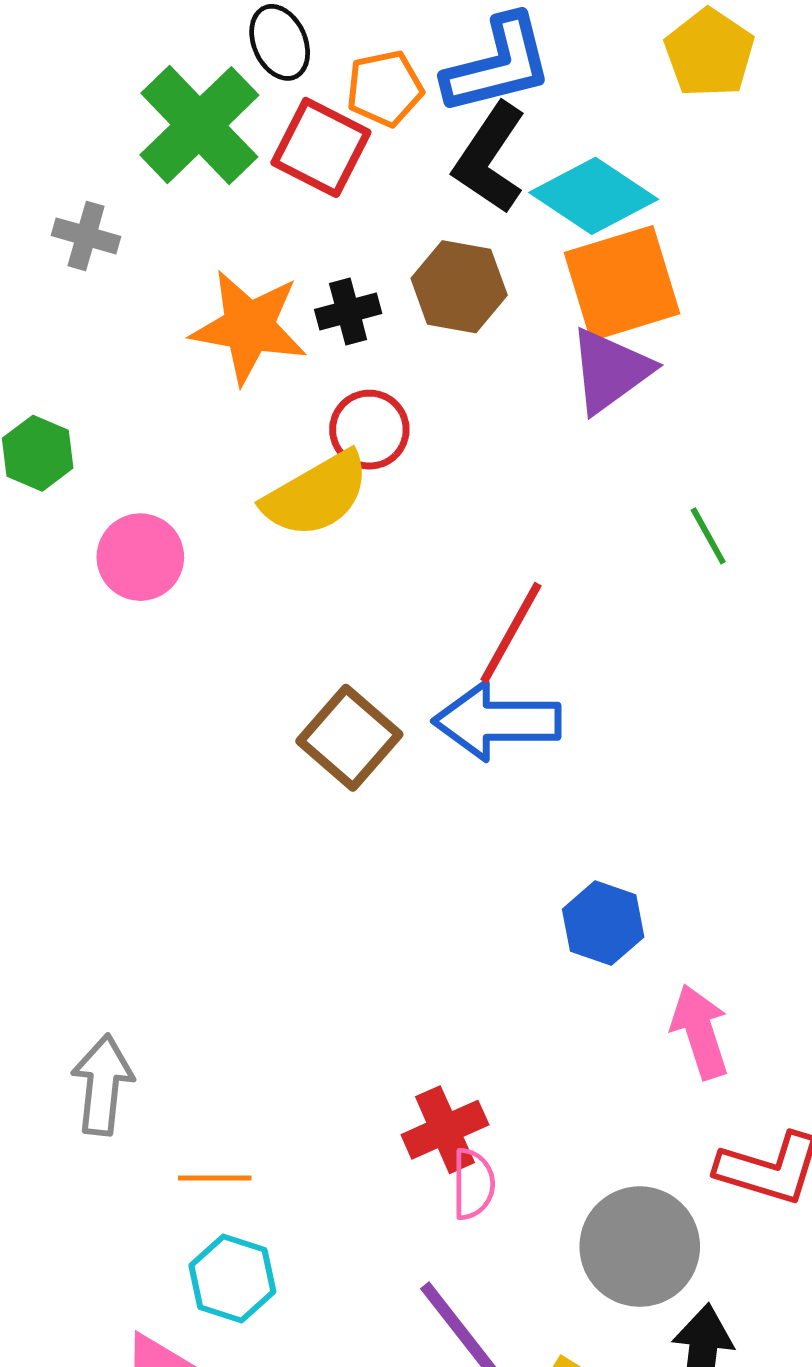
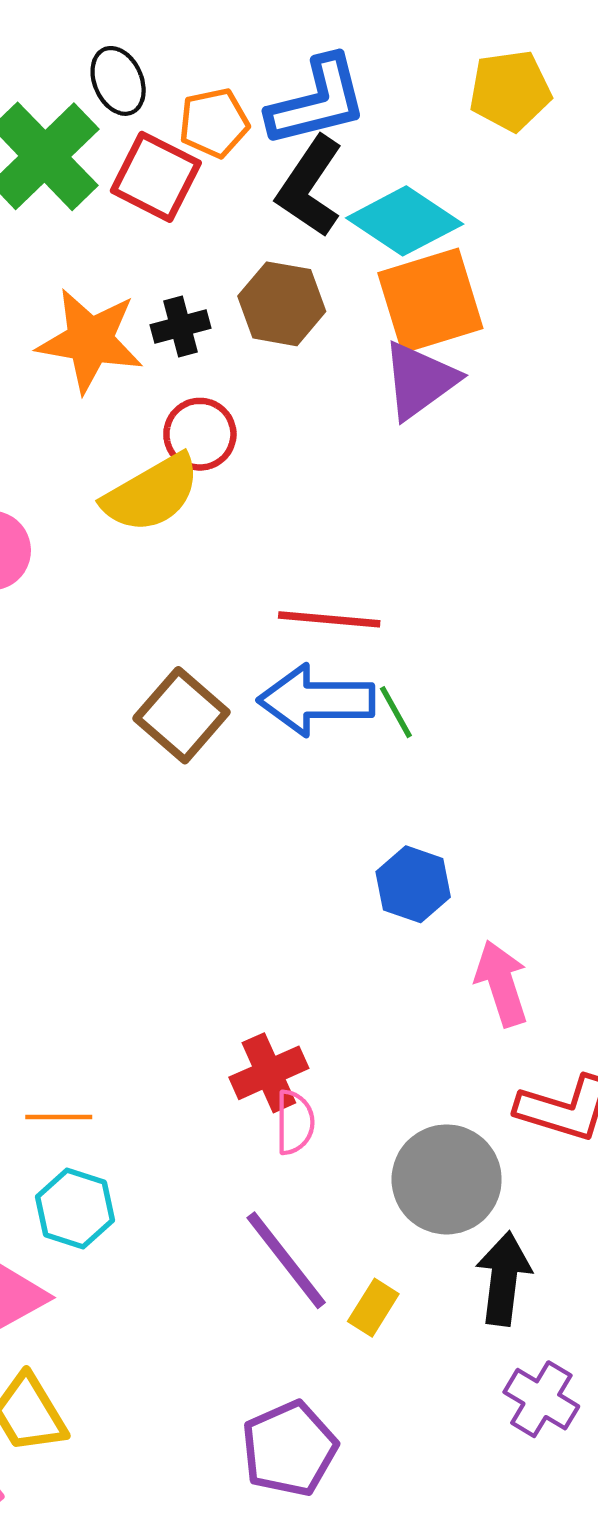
yellow pentagon: (709, 53) -> (510, 91), turned 30
green line: (708, 536) -> (396, 712), moved
red line: (511, 633) -> (329, 619), turned 66

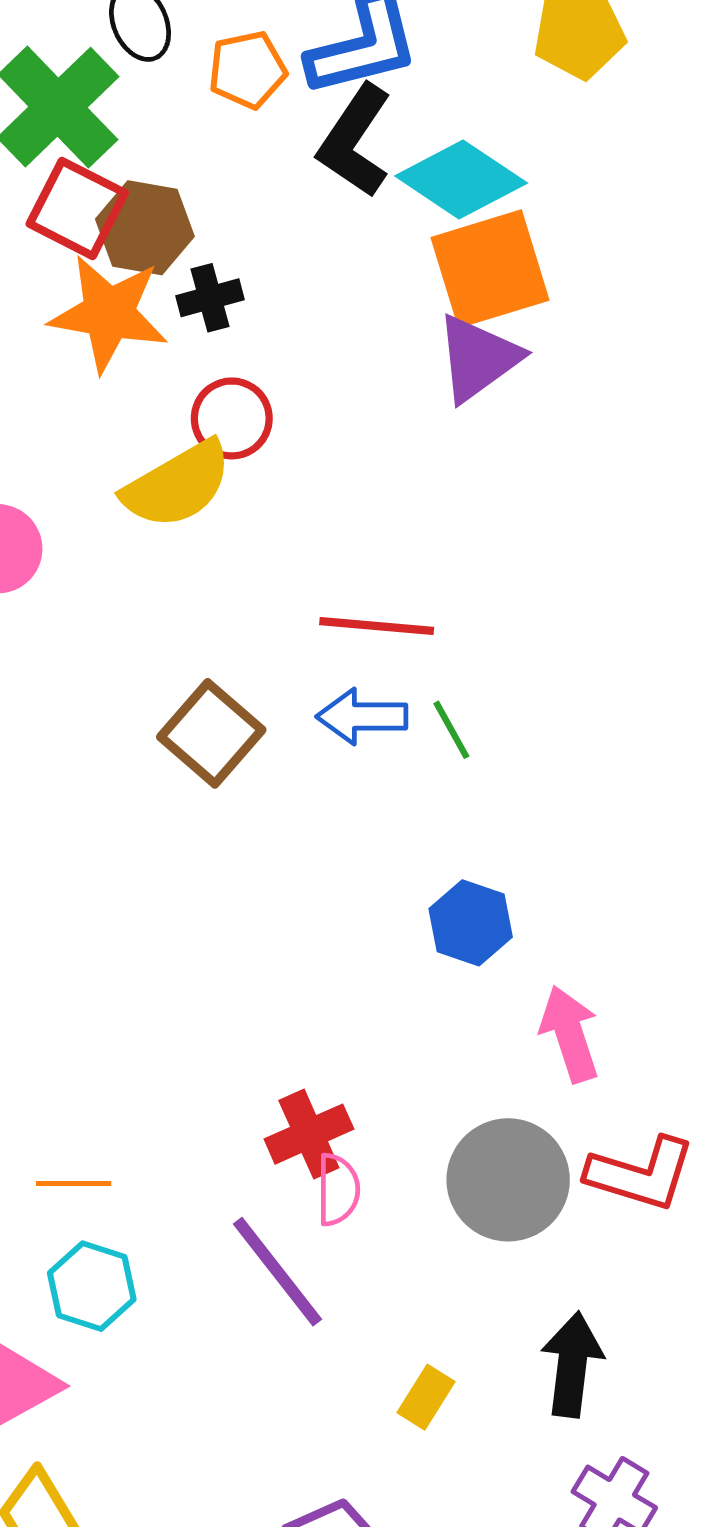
red square: (156, 177) -> (77, 208), moved
brown hexagon: (282, 304) -> (145, 228), moved
blue arrow: (316, 700) -> (362, 717), size x0.7
gray circle: (447, 1179) -> (508, 1180), moved
purple line: (286, 1260) -> (278, 1272), moved

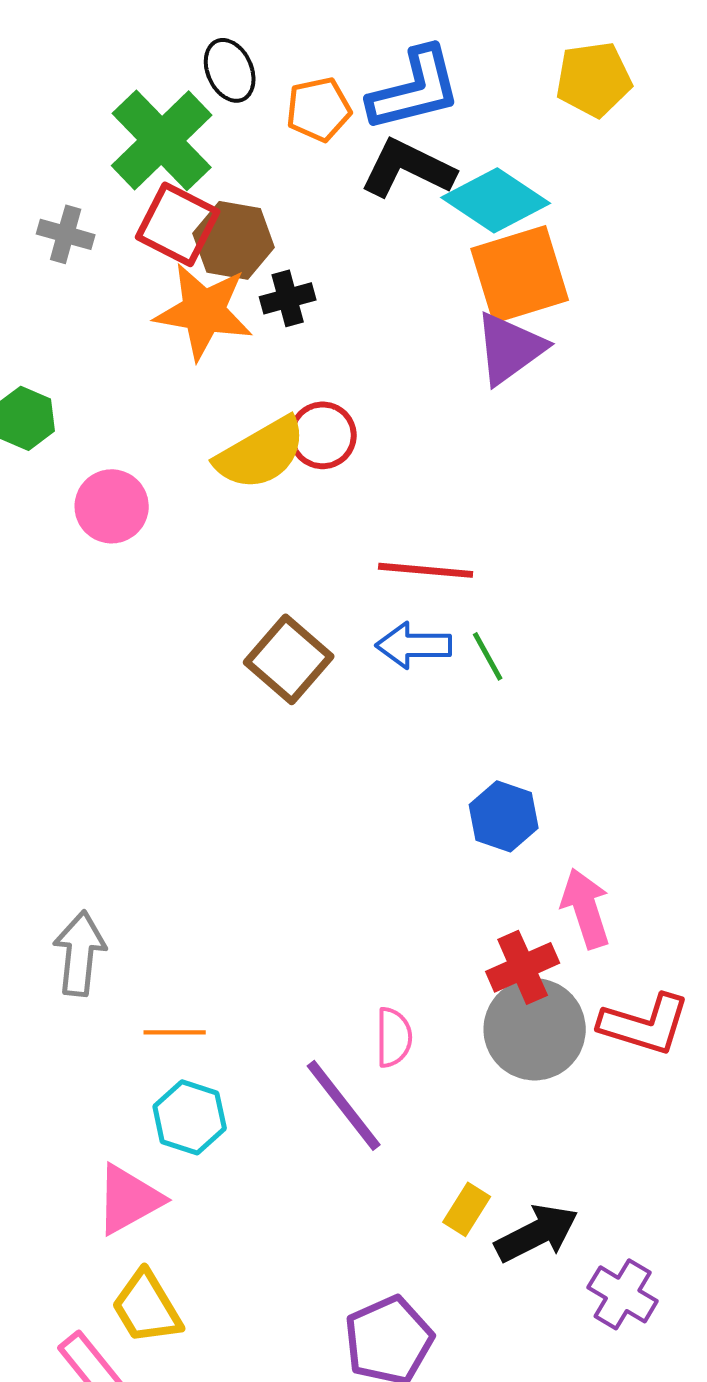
black L-shape: (355, 141) -> (408, 168), turned 82
red circle: (232, 418) -> (323, 435), moved
red cross: (309, 1134) -> (523, 967), moved
black arrow: (572, 1365) -> (537, 1233), moved, turned 56

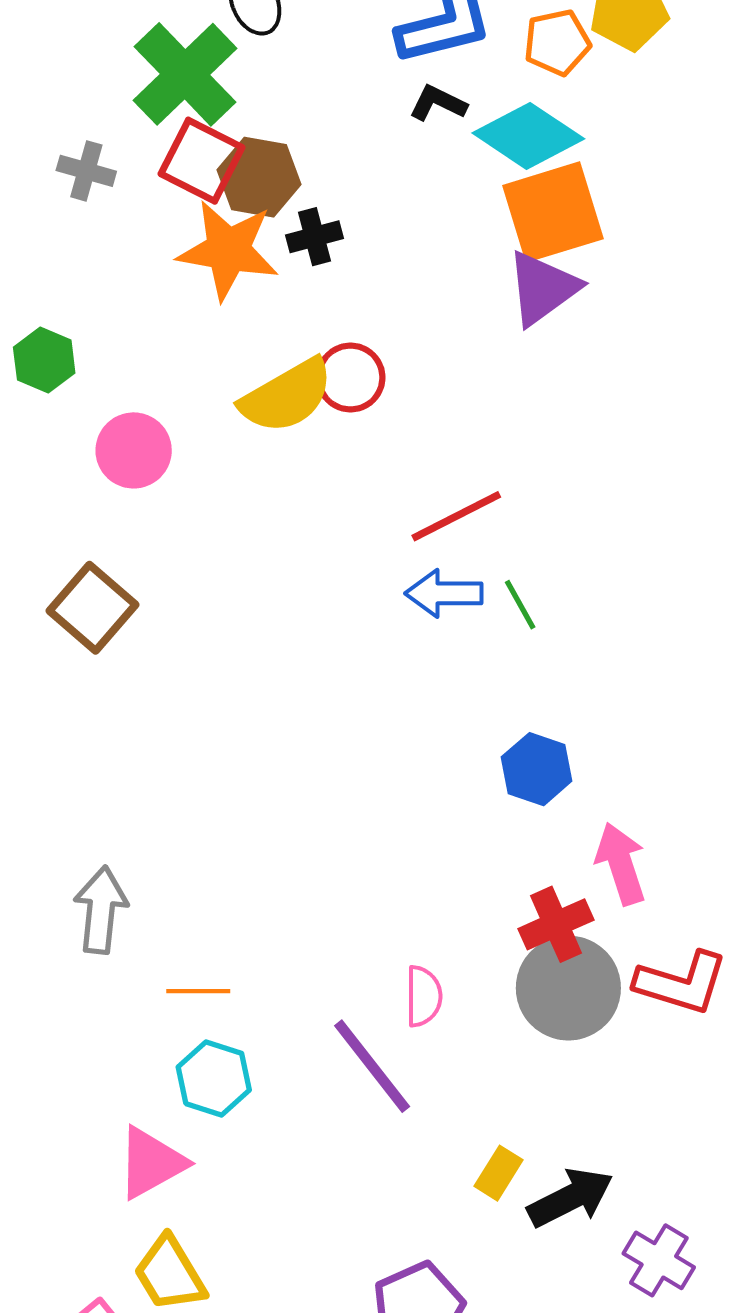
orange pentagon: (319, 109) -> (557, 42), moved
black L-shape: (408, 168) -> (438, 103), size x0.6
red line: (426, 570) -> (456, 516), turned -32
brown square: (289, 659) -> (92, 608), moved

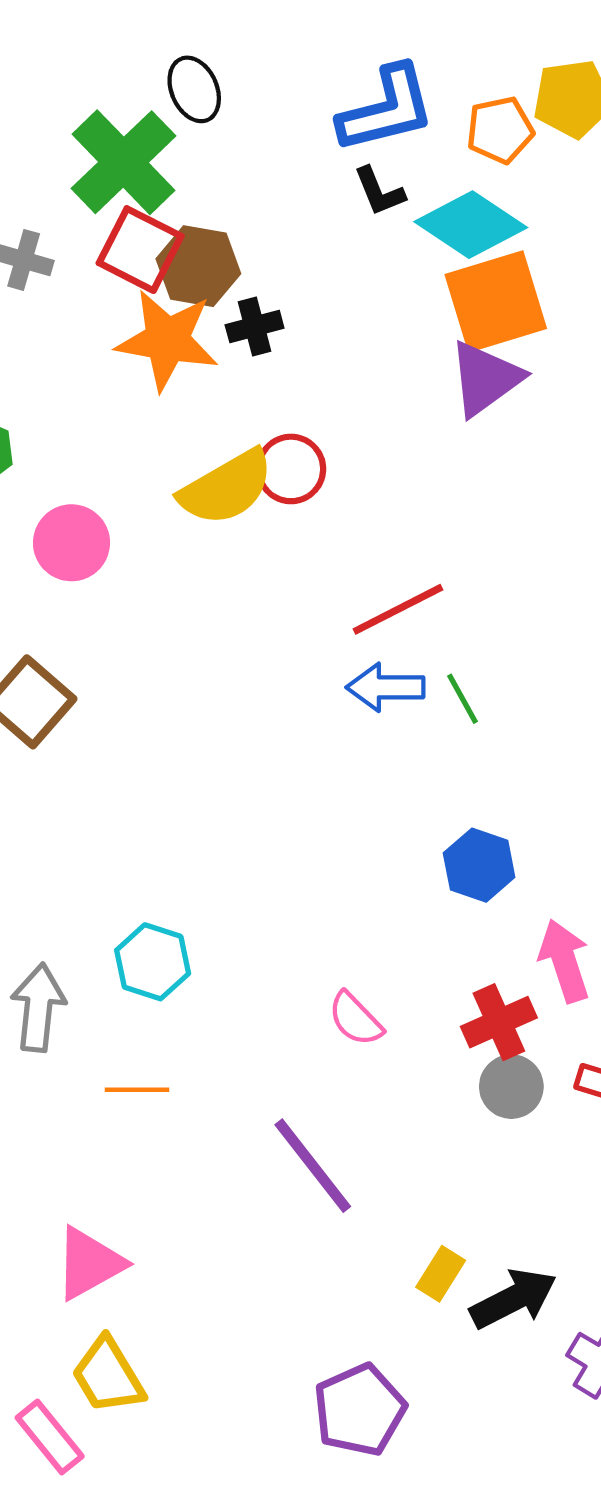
black L-shape: (438, 103) -> (379, 191), turned -138
gray circle: (568, 988) -> (511, 1087), size x0.6
pink semicircle: (423, 996) -> (355, 1019), moved, turned 136
cyan hexagon: (214, 1078) -> (153, 962), moved

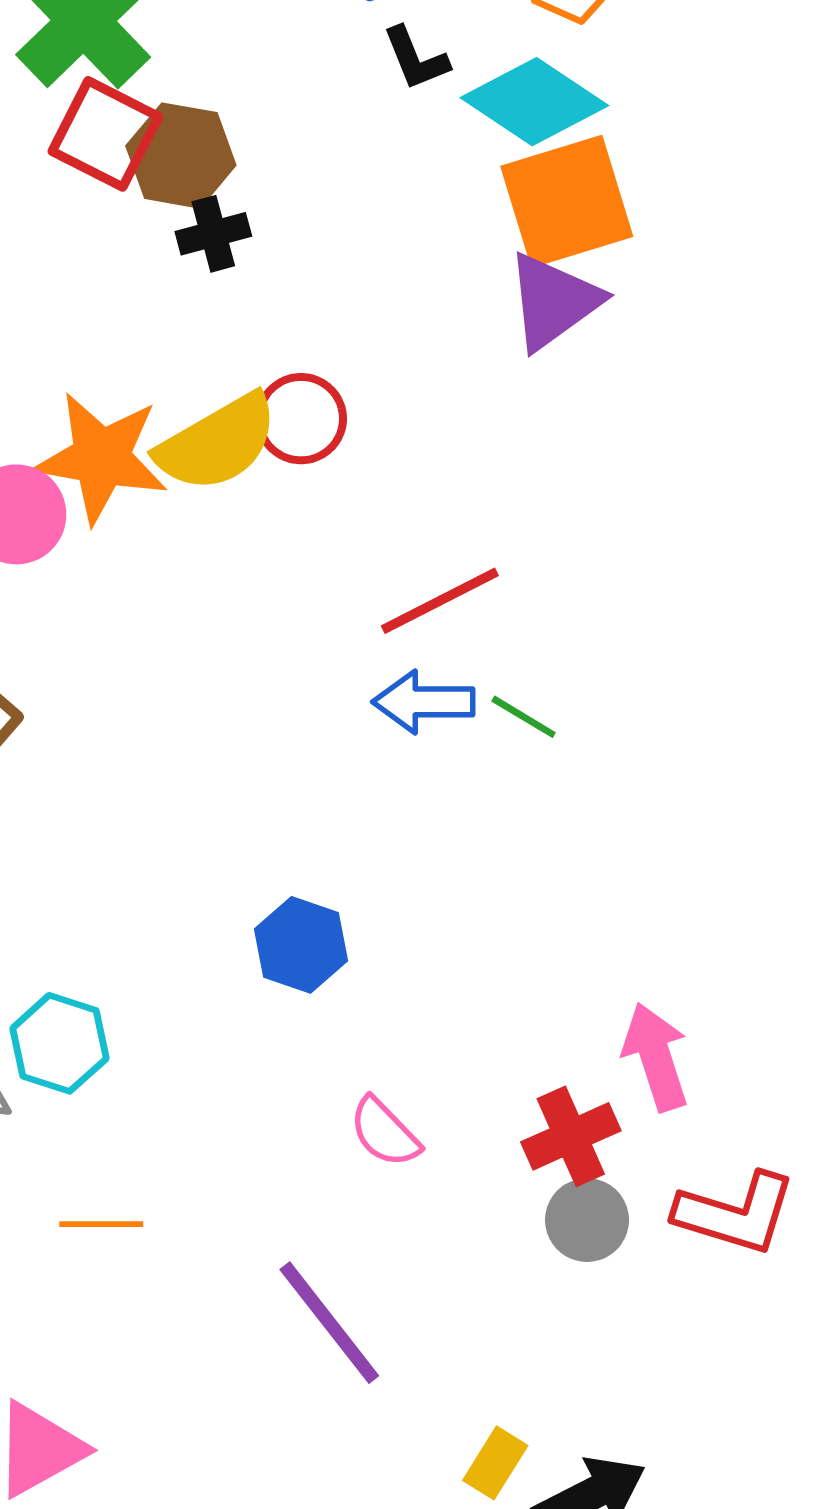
black cross: (255, 326) -> (213, 234), moved
orange star: (167, 340) -> (101, 458), moved
green line: (462, 699) -> (524, 717), turned -30
blue hexagon: (479, 865) -> (301, 945), moved
cyan hexagon: (153, 962) -> (59, 1043), moved

